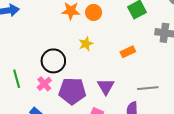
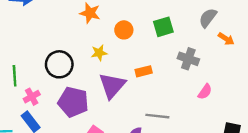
orange circle: (94, 12) -> (124, 30), moved
pink cross: (44, 84) -> (32, 97), moved
purple triangle: (106, 87) -> (112, 86), moved, size x1.4

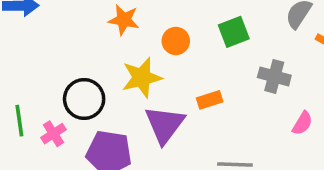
yellow star: (99, 53) -> (142, 78), size x1.6
pink cross: (32, 97) -> (53, 134), moved

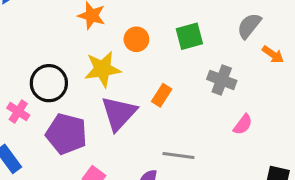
orange rectangle: (210, 100) -> (162, 95), turned -45
pink cross: (53, 134) -> (18, 112), turned -30

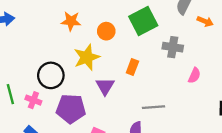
green square: (189, 36) -> (143, 21), size x1.4
purple triangle: (119, 113) -> (105, 86), size x0.7

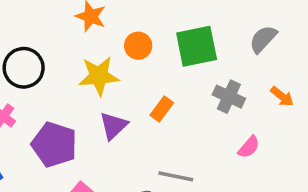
orange arrow: (205, 21) -> (282, 96), moved
black circle: (51, 75) -> (24, 68), moved

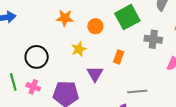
yellow star: (99, 76) -> (79, 49), size x0.7

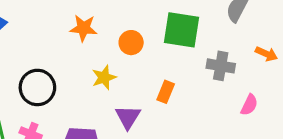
green square: (127, 17) -> (181, 30), turned 35

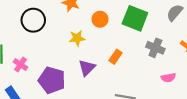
black circle: (37, 87) -> (33, 20), moved
pink semicircle: (249, 105) -> (168, 78), turned 40

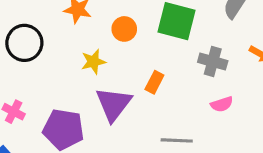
purple triangle: (87, 68) -> (114, 104), size x1.4
pink semicircle: (168, 78) -> (222, 104), moved

